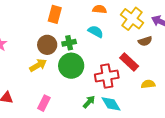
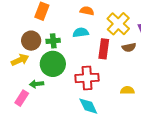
cyan semicircle: (96, 32) -> (81, 32), turned -42
red rectangle: (129, 62) -> (104, 49), moved, turned 48
green arrow: (89, 102) -> (37, 84), moved, turned -144

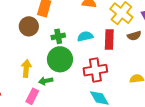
cyan semicircle: (81, 32) -> (85, 36), moved
brown circle: (31, 41) -> (29, 26), moved
yellow arrow: (20, 60) -> (26, 68), moved, turned -54

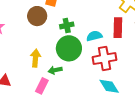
cyan semicircle: (85, 36) -> (94, 36), moved

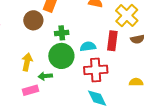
pink rectangle: (42, 86) -> (30, 90), turned 42

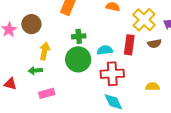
brown circle: (33, 20) -> (31, 24), moved
yellow arrow: (27, 62) -> (45, 51), moved
green arrow: (45, 76) -> (35, 70), moved

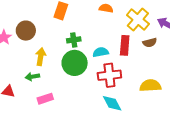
yellow semicircle: (152, 86) -> (150, 86), size x1.5

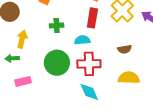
brown semicircle: (150, 43) -> (125, 49), moved
red rectangle: (125, 45) -> (92, 18), moved
green circle: (75, 63) -> (57, 63), moved

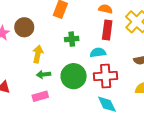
green arrow: (12, 58) -> (44, 74), moved

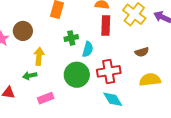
cyan semicircle: (98, 53) -> (88, 49), moved, turned 119
green arrow: (44, 74) -> (30, 76), moved

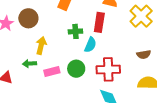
red rectangle: (106, 25) -> (99, 22), moved
green circle: (77, 75) -> (76, 69), size x0.7
pink rectangle: (46, 98) -> (52, 72), moved

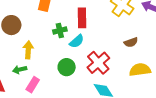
cyan semicircle: (90, 45) -> (77, 41), turned 35
red cross: (108, 69) -> (98, 63), turned -30
pink rectangle: (52, 72) -> (33, 85), moved, turned -35

